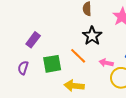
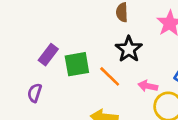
green square: (52, 64) -> (77, 64), moved

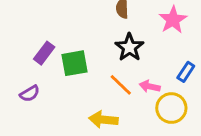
orange line: (110, 76) -> (121, 85), moved
purple semicircle: (35, 93) -> (30, 94), turned -138

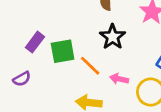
orange line: (121, 85) -> (90, 66), moved
pink arrow: (150, 86) -> (119, 79), moved

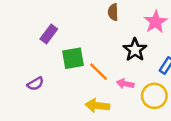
black star: (112, 37) -> (135, 50), moved
purple rectangle: (35, 42) -> (49, 34), moved

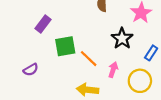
pink arrow: (125, 84) -> (113, 70), turned 96

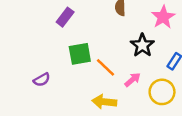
purple rectangle: (43, 24) -> (65, 17), moved
pink arrow: (113, 70) -> (133, 80), turned 32

